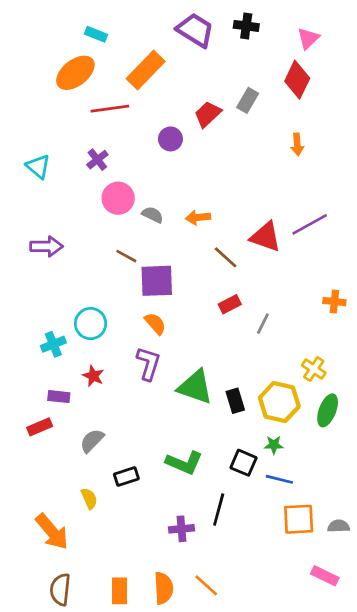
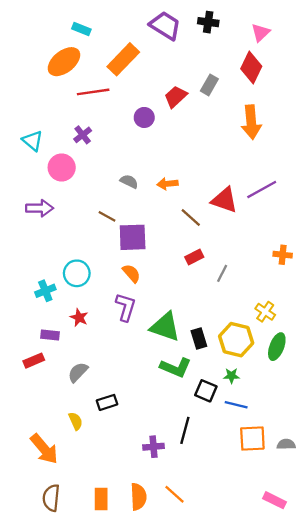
orange arrow: (297, 144) -> (251, 122), size x1.8
pink circle: (118, 198) -> (62, 167), moved
green L-shape: (184, 463) -> (176, 368), moved
pink rectangle: (325, 576) -> (274, 500), moved

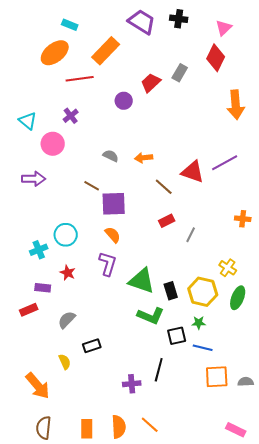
orange arrow: (251, 122) -> (236, 105), moved
black square: (206, 391) -> (177, 336), turned -36

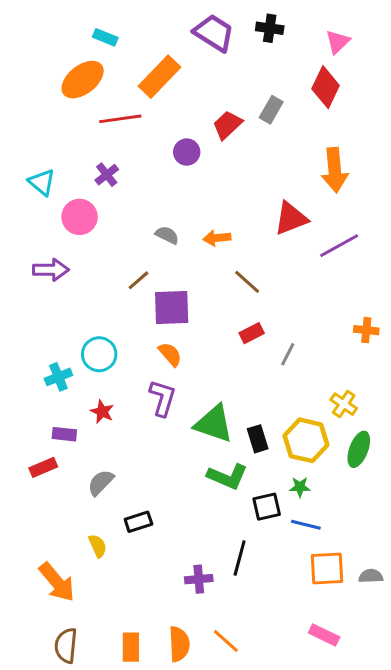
orange arrow: (236, 105) -> (335, 170), moved
red triangle: (193, 172) -> (291, 218), moved, turned -40
brown line: (92, 186) -> (138, 280), turned -70
pink rectangle: (236, 430) -> (324, 635), moved

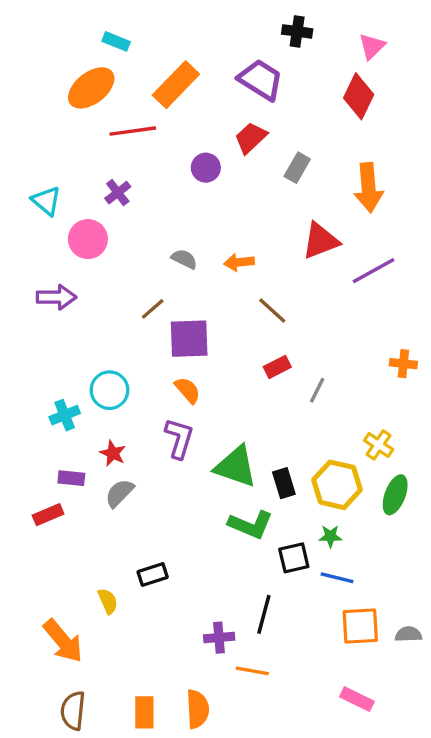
purple trapezoid: (214, 33) -> (261, 80), moved
gray rectangle: (271, 110) -> (297, 168), moved
gray semicircle: (101, 483) -> (119, 493), moved
orange line: (226, 641) -> (252, 671), moved, turned -32

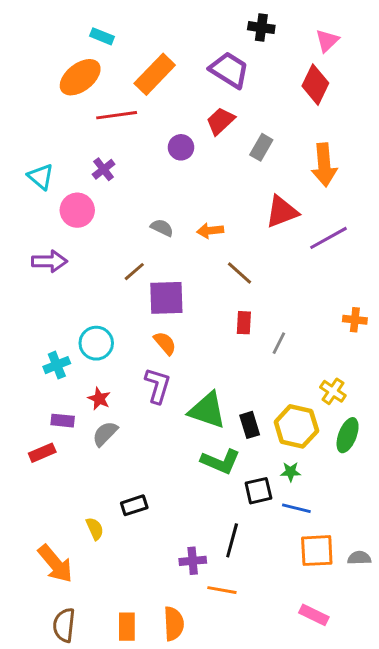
red rectangle: (277, 367) -> (244, 323), turned -60

